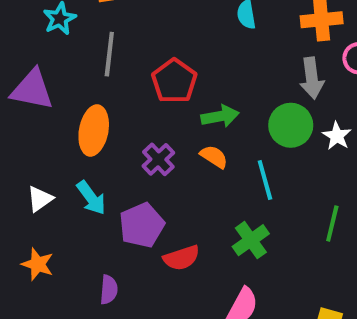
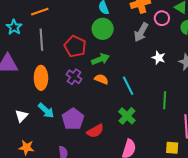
gray arrow: (312, 78) -> (141, 32), turned 48
green circle: (291, 125) -> (103, 29), moved
purple cross: (158, 159) -> (74, 77), moved

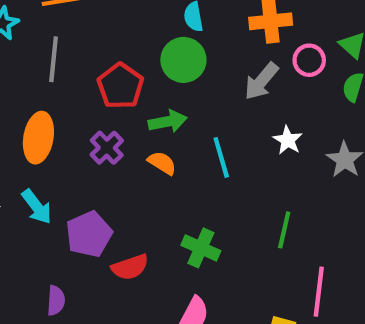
cyan line: (128, 86) -> (221, 157), moved
green cross: (127, 116) -> (201, 248), turned -30

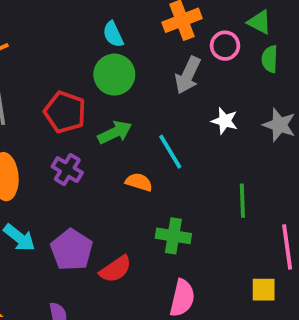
orange semicircle: (162, 163) -> (139, 182), moved

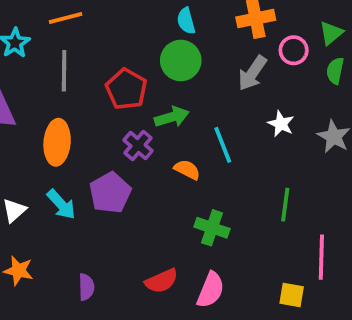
green triangle: (259, 22) -> (331, 33), turned 44
purple cross: (67, 170) -> (138, 145), moved
purple pentagon: (72, 250) -> (110, 193), moved
red semicircle: (115, 269) -> (162, 281), moved

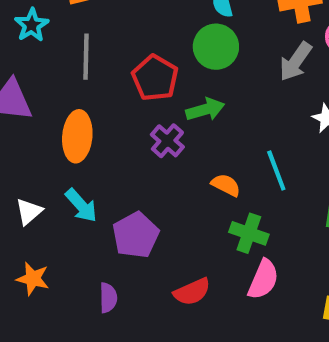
cyan line: (223, 145) -> (276, 171), moved
orange semicircle: (187, 170) -> (226, 185), moved
purple pentagon: (110, 193) -> (136, 235), moved
pink semicircle: (211, 290) -> (263, 279), moved

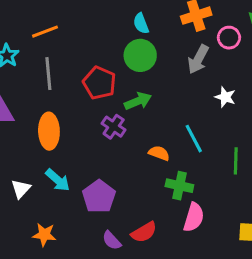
orange star: (33, 279) -> (44, 235), moved
purple semicircle: (108, 298) -> (112, 240), moved, turned 145

